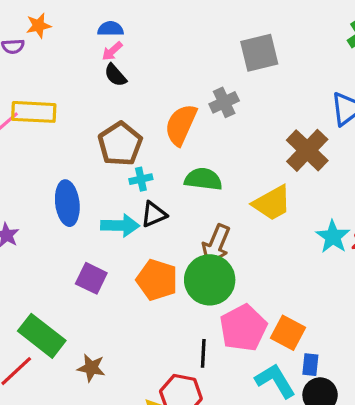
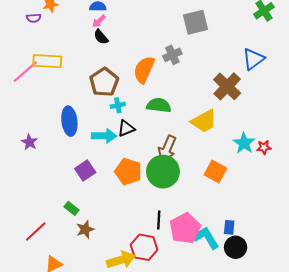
purple square: (91, 278) -> (85, 170), turned 30
pink pentagon: (243, 328) -> (185, 228), moved
orange square: (288, 333) -> (216, 172), moved
green rectangle: (42, 336) -> (72, 208), moved, size x0.5
brown star: (91, 368) -> (85, 229), turned -30

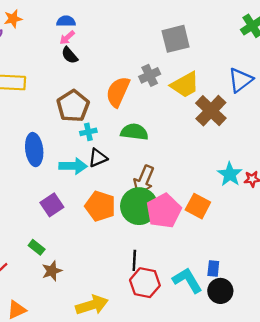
yellow trapezoid: (204, 121) -> (185, 85), moved
pink pentagon: (185, 228) -> (164, 211), moved
red hexagon: (144, 247) -> (145, 283), moved

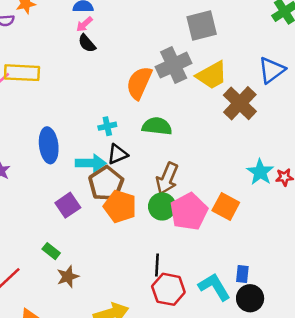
gray cross: (150, 75) -> (174, 65), size x1.5
brown pentagon: (73, 106) -> (106, 184), moved
green circle: (139, 206) -> (162, 206), size x0.7

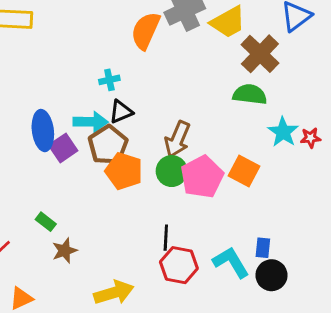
green semicircle: (157, 126) -> (250, 94), moved
blue ellipse: (49, 145) -> (43, 131), moved
purple square: (68, 205) -> (63, 148), moved

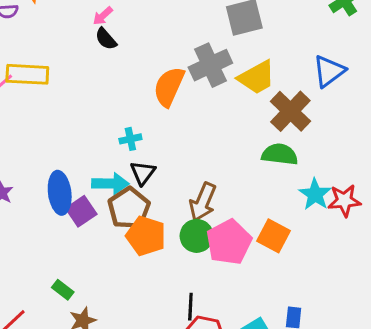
black triangle: (121, 112) -> (143, 173), turned -30
red star: (311, 138) -> (344, 200), size x1.5

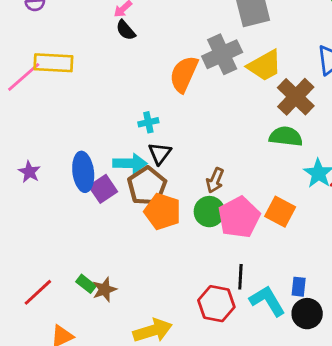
brown arrow: (203, 202) -> (215, 180), size x0.7
green rectangle: (63, 290) -> (86, 284), moved
black line: (190, 307) -> (240, 277), moved

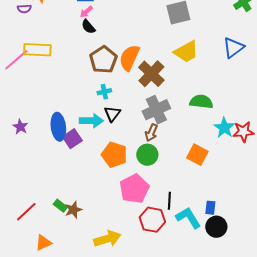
gray cross: (222, 54) -> (156, 110), moved
brown cross: (296, 97) -> (151, 74), moved
brown pentagon: (147, 186) -> (103, 60), moved
pink pentagon: (239, 217) -> (134, 189), moved

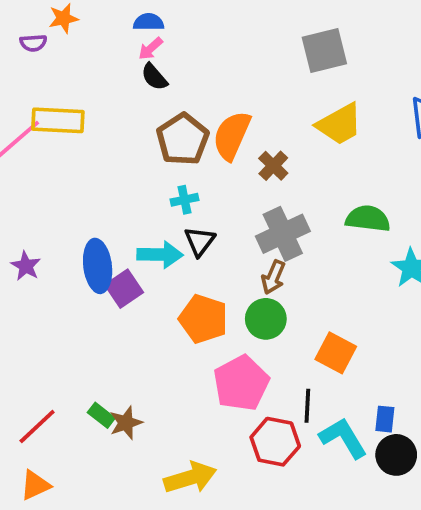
brown cross: (151, 74) -> (273, 166), size x0.6
orange square: (197, 155) -> (336, 353), moved
orange triangle: (43, 243) -> (35, 485), moved

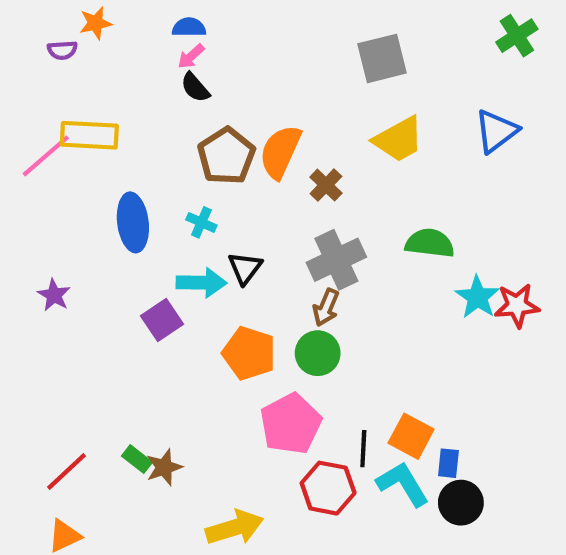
cyan cross: (185, 200) -> (201, 222), moved, turned 36
blue ellipse: (98, 266) -> (133, 222), moved
orange square: (336, 353) -> (411, 436), moved

